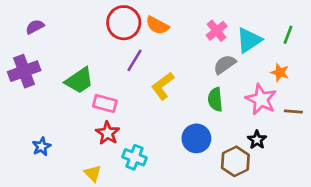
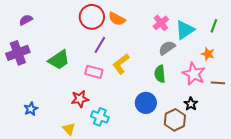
pink rectangle: (105, 103) -> (94, 72), moved
red star: (108, 133) -> (80, 99), turned 30

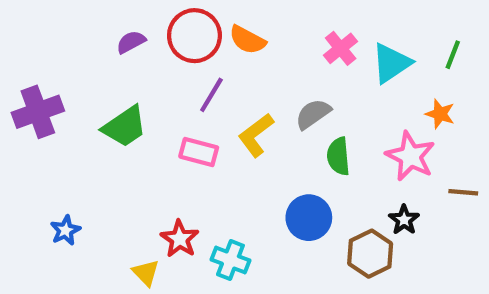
purple semicircle: (26, 20) -> (131, 42), moved
gray semicircle: (167, 48) -> (313, 114), moved
brown line: (218, 83) -> (463, 192), moved
red star: (80, 99) -> (180, 239), moved, turned -30
cyan cross: (100, 117) -> (230, 260), moved

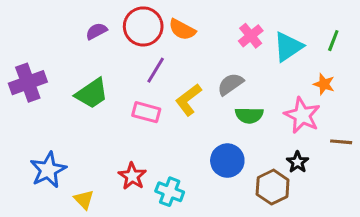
green semicircle: (338, 156) -> (249, 115), turned -84
blue star: (65, 230) -> (48, 170), size x1.6
yellow triangle: (146, 273) -> (84, 200), moved

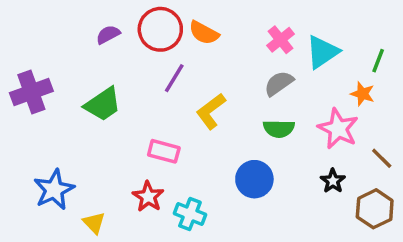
green line: (333, 41) -> (378, 61), moved
gray semicircle: (230, 84) -> (279, 83), moved
pink rectangle: (146, 112) -> (164, 151), moved
brown line: (341, 142) -> (382, 158), turned 40
brown hexagon: (273, 187) -> (375, 209), moved

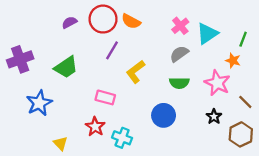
blue star: (54, 190) -> (39, 103), moved

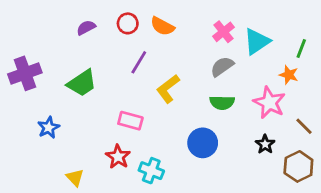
red circle: (103, 19) -> (128, 23), size x0.6
blue star: (39, 103) -> (49, 128), size x0.7

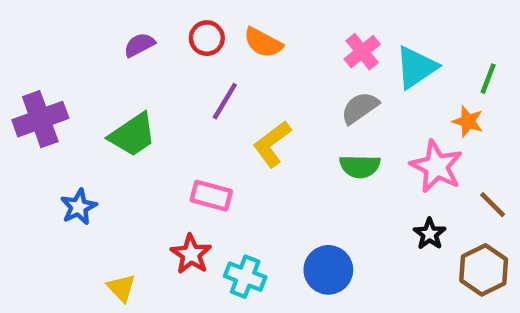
blue circle: (203, 143) -> (328, 270), moved

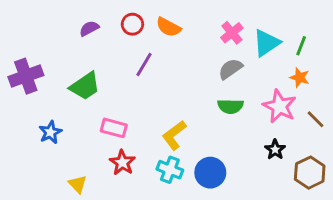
green line: (488, 79) -> (301, 46), moved
yellow L-shape: (272, 144) -> (174, 135), moved
pink rectangle: (211, 196) -> (114, 128), moved
brown line: (493, 205) -> (315, 119), moved
cyan cross: (245, 277) -> (170, 170), moved

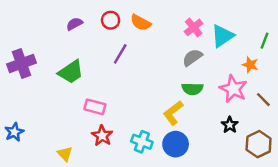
green line: (301, 46) -> (265, 41), moved
blue star: (50, 132) -> (14, 132), moved
yellow L-shape: (174, 135) -> (173, 113), moved

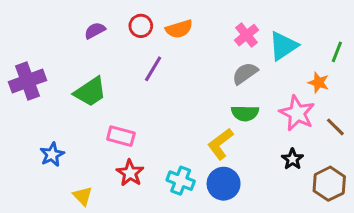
orange semicircle: (141, 23) -> (179, 29), turned -45
blue star: (14, 132) -> (52, 155), moved

